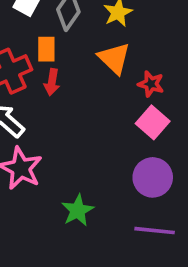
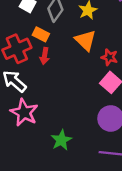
orange rectangle: (46, 49) -> (41, 34), turned -63

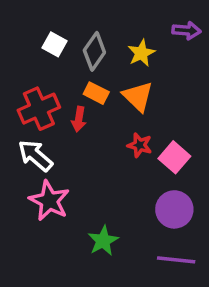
orange rectangle: (41, 34) -> (96, 93), moved
red star: (109, 57) -> (140, 145), moved

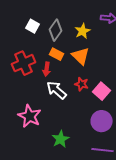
white arrow: (35, 156) -> (57, 90), moved

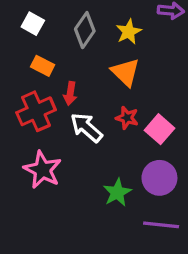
white square: (33, 26) -> (33, 24), moved
orange rectangle: (57, 54) -> (43, 66), moved
red cross: (24, 63) -> (36, 111), moved
green star: (61, 139) -> (117, 192), moved

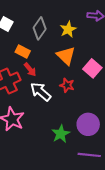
orange rectangle: (43, 66) -> (23, 52), moved
red arrow: (70, 93) -> (30, 69), turned -48
pink square: (159, 129) -> (92, 68), moved

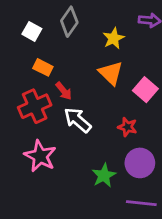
gray diamond: (40, 28) -> (69, 22), moved
orange rectangle: (23, 52) -> (43, 67), moved
red star: (67, 85) -> (127, 127), moved

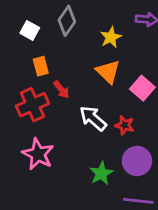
orange rectangle: (43, 67) -> (41, 66), turned 48
white arrow: (78, 120) -> (93, 118), moved

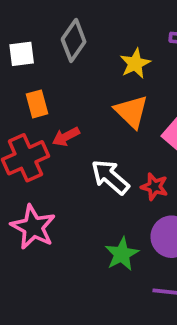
white square: (30, 30) -> (22, 54), turned -36
red arrow: (61, 90) -> (66, 137), turned 102

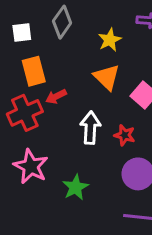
orange rectangle: (37, 104) -> (34, 71), size x1.4
white arrow: (110, 177) -> (90, 128), turned 52
green star: (122, 254) -> (75, 187), moved

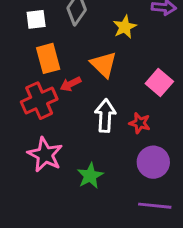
orange triangle: (107, 77) -> (104, 64), moved

